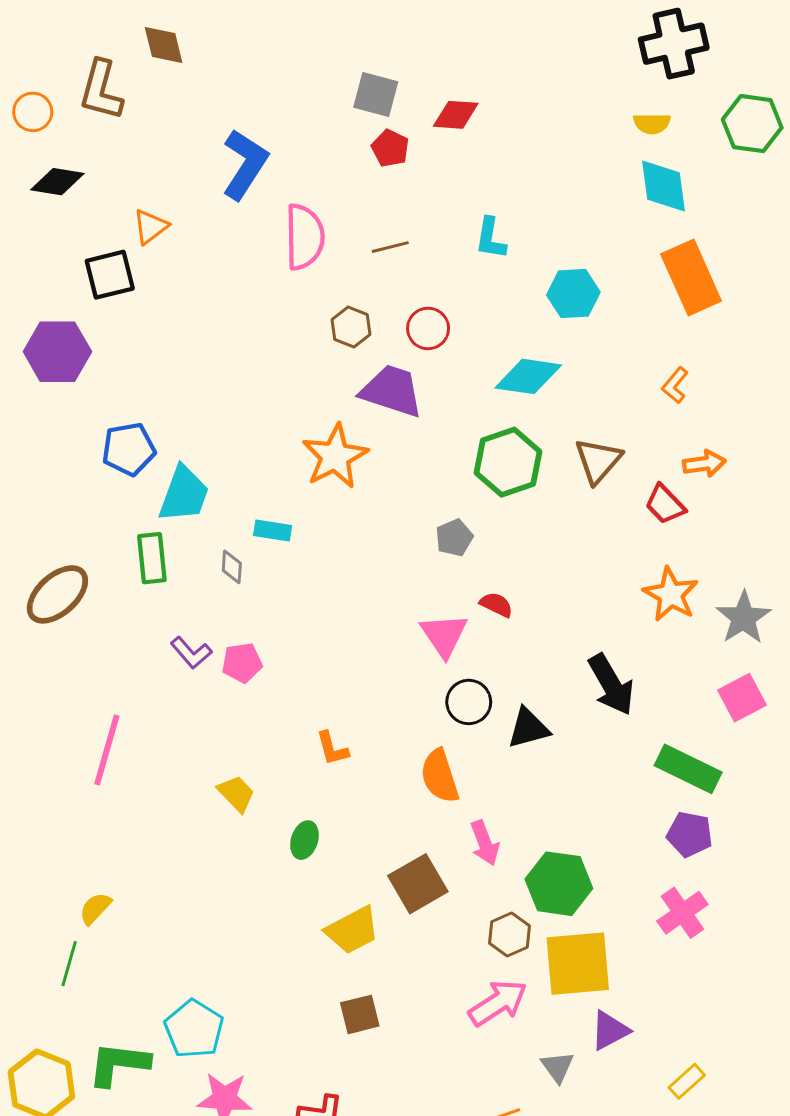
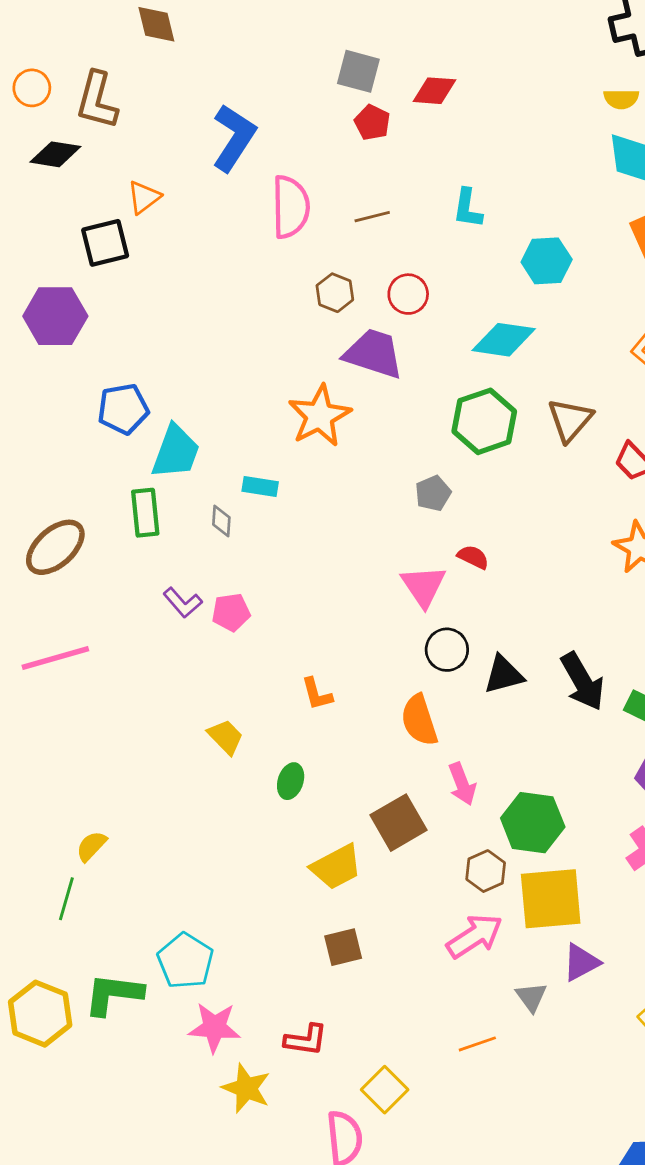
brown L-shape: (101, 90) -> (97, 100), moved
black arrow: (611, 685) -> (582, 681), moved
pink line: (107, 750) -> (55, 658), moved, turned 58

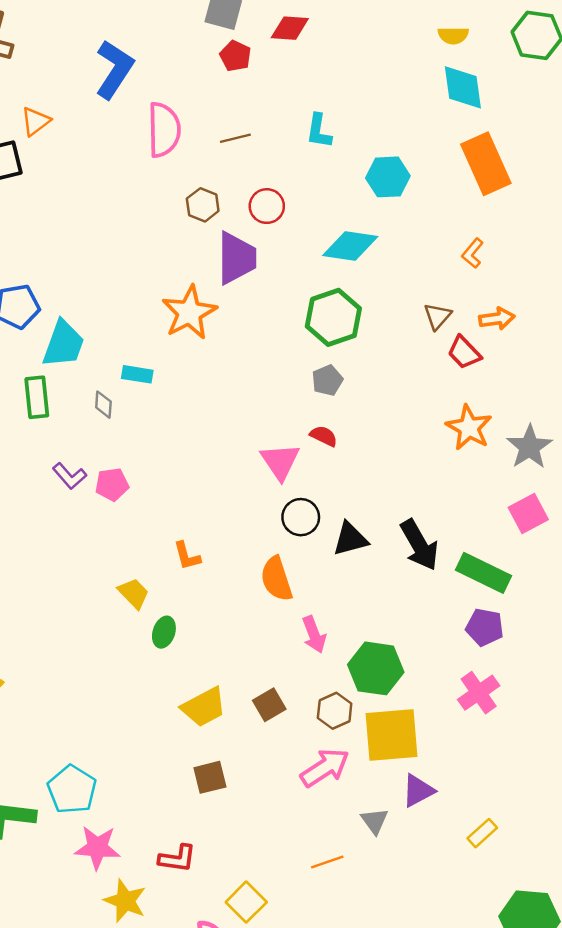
purple trapezoid: (374, 354) -> (237, 258), turned 72
brown triangle: (570, 420) -> (437, 316), moved, size x0.7
gray pentagon: (433, 493) -> (327, 380), moved
yellow trapezoid: (226, 737) -> (134, 593), moved
brown square: (398, 823) -> (269, 705), moved, size x0.7

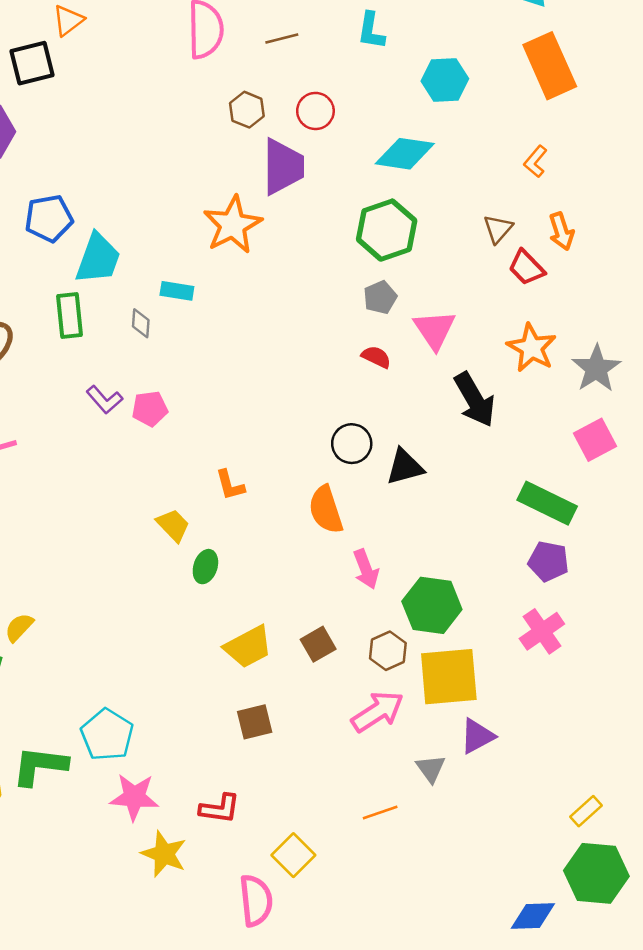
orange arrow: (497, 319) -> (561, 231), turned 80
pink triangle: (280, 461) -> (435, 330), moved
black arrow: (419, 545) -> (475, 400), moved
yellow rectangle: (482, 833) -> (586, 811), moved

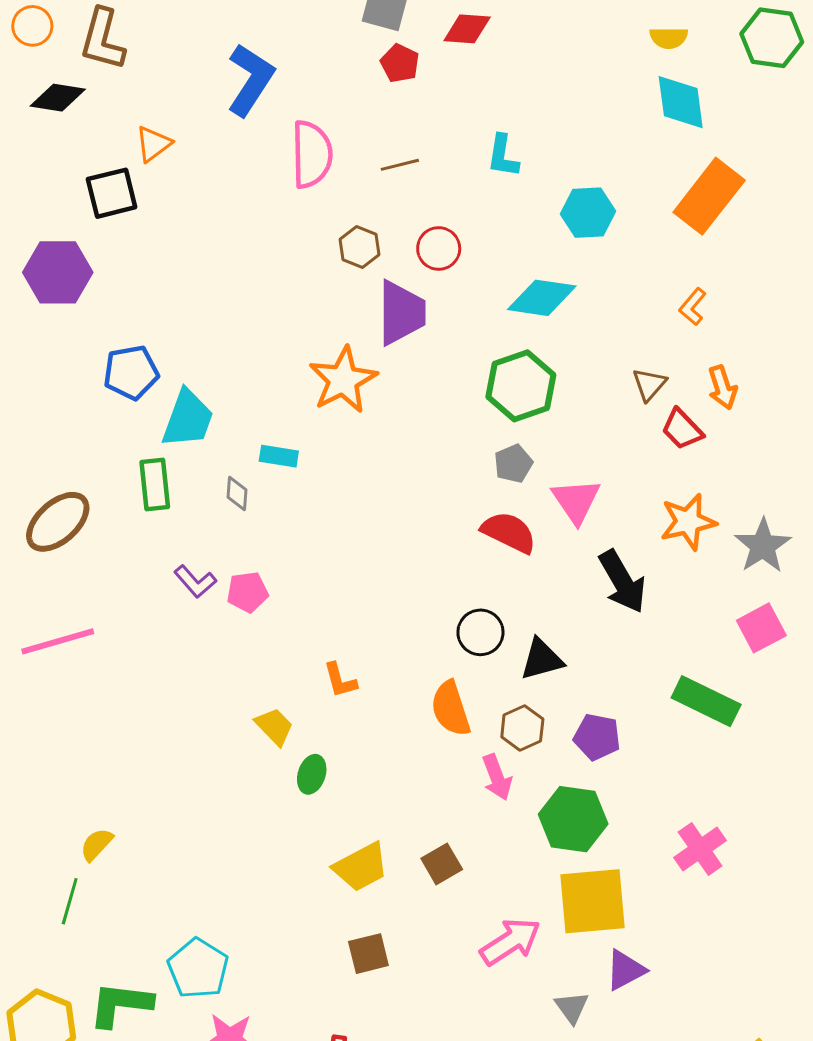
orange rectangle: (550, 66) -> (709, 196), turned 62
orange star: (532, 348) -> (688, 522), turned 30
red semicircle: (376, 357) -> (509, 532), size x1.6
purple pentagon: (548, 561) -> (597, 737), moved
brown hexagon: (388, 651) -> (522, 728), moved

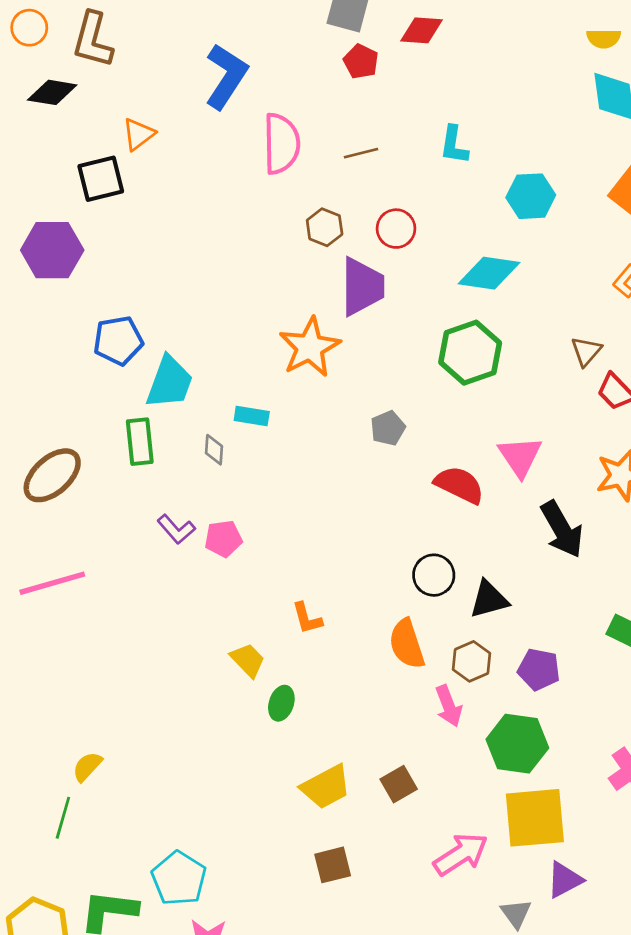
gray pentagon: (513, 464) -> (388, 428), moved

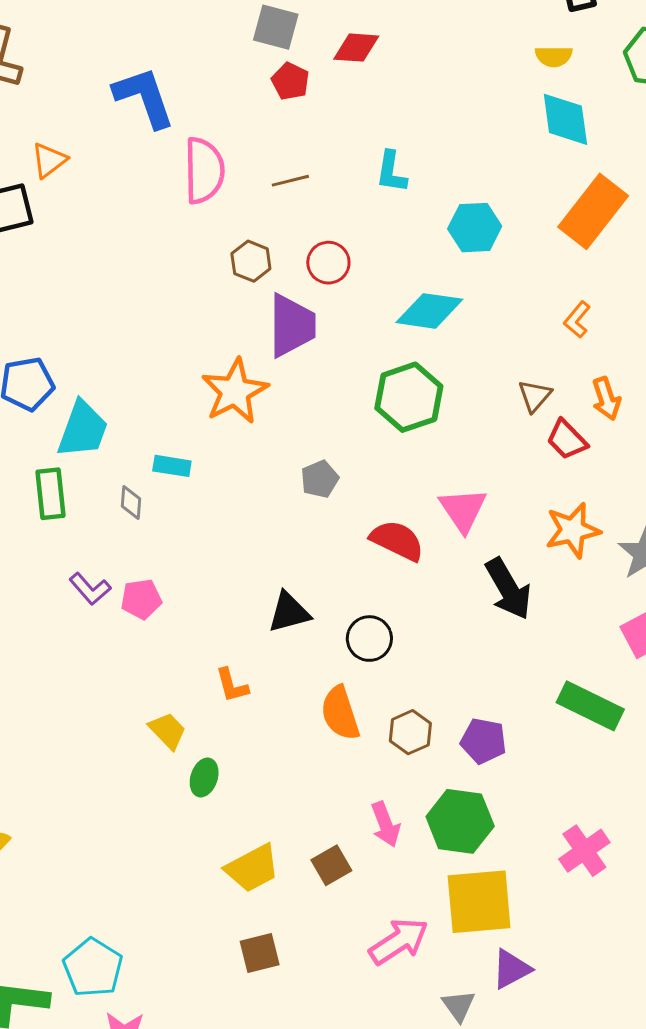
blue L-shape: (226, 76) -> (144, 97), turned -52
black triangle: (489, 599) -> (289, 612), moved
pink arrow: (449, 706) -> (385, 824), moved

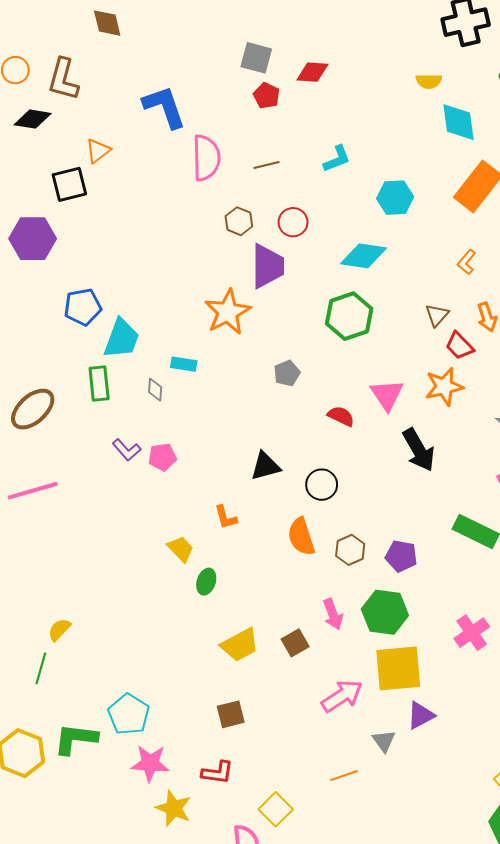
yellow semicircle: (554, 56) -> (429, 81), moved
cyan L-shape: (391, 172) -> (337, 159), turned -120
orange star: (573, 530) -> (444, 387), moved
red semicircle: (397, 541) -> (341, 416), size x0.7
brown square: (260, 953) -> (231, 714), moved

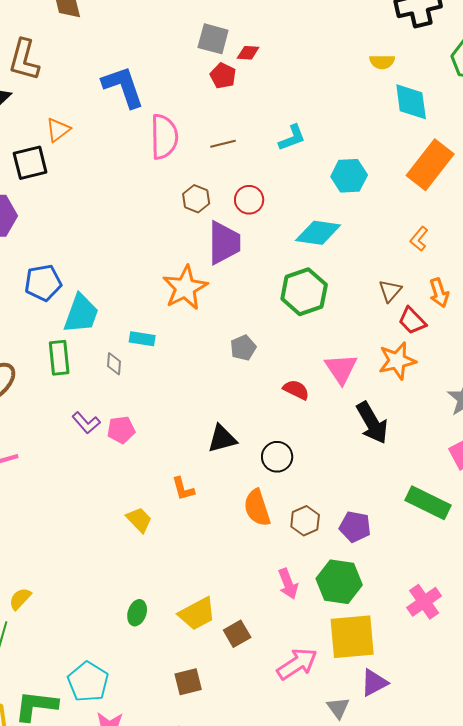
red diamond: (312, 72) -> (248, 53), moved, size x0.7
green ellipse: (206, 582) -> (137, 613), moved
brown square: (295, 643) -> (237, 634), moved

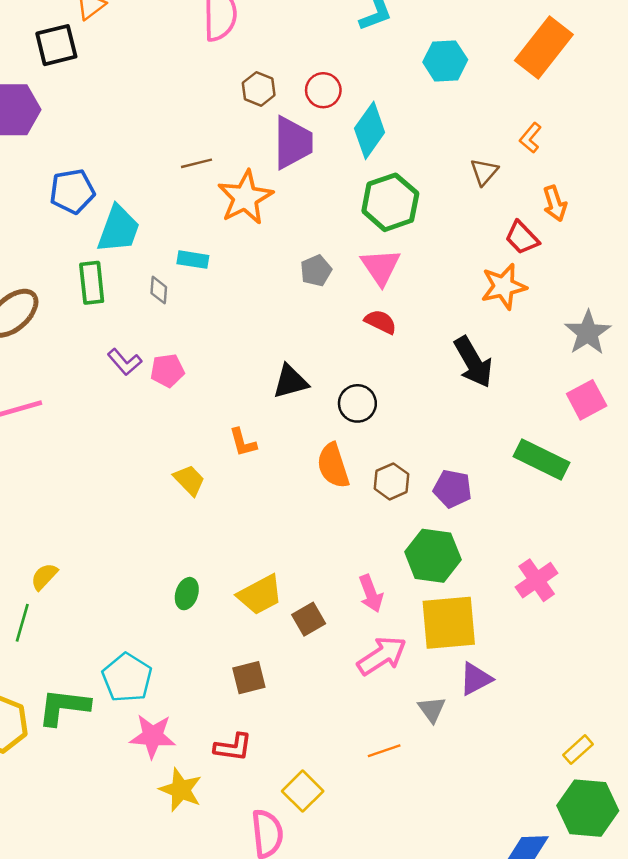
brown line: (223, 144) -> (197, 163), moved
cyan diamond: (318, 233) -> (370, 130), moved, turned -63
brown triangle: (390, 291) -> (484, 172), moved
pink triangle: (341, 369) -> (381, 267), moved
pink arrow: (288, 584) -> (371, 594), moved

